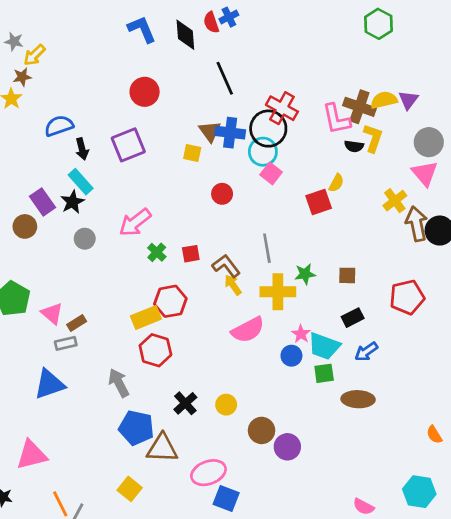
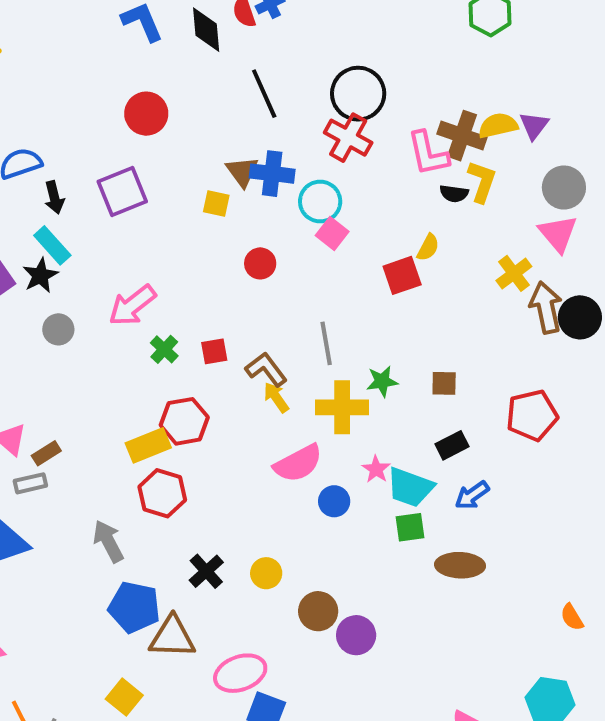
black circle: (268, 129) -> (358, 94), moved
blue circle: (291, 356) -> (334, 501), moved

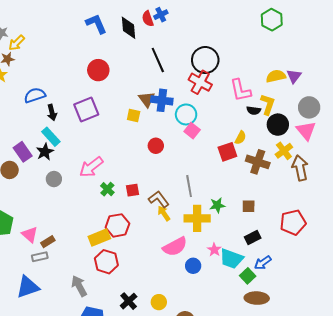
brown cross: (462, 136) -> (258, 162), moved
black circle: (580, 317) -> (278, 125), moved
green square: (410, 527) -> (248, 276), moved, turned -35

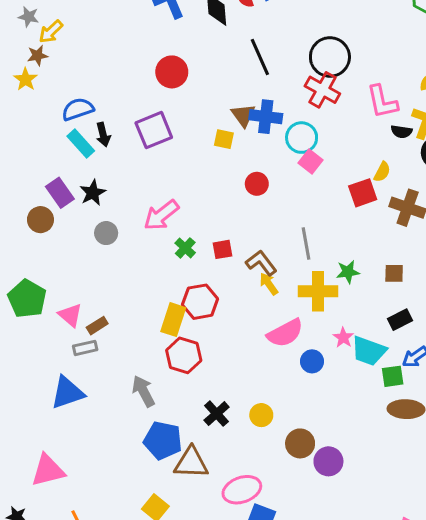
cyan rectangle: (51, 137) -> (81, 144), moved
yellow rectangle: (99, 238) -> (173, 320), turned -50
green square: (248, 276) -> (393, 376), turned 35

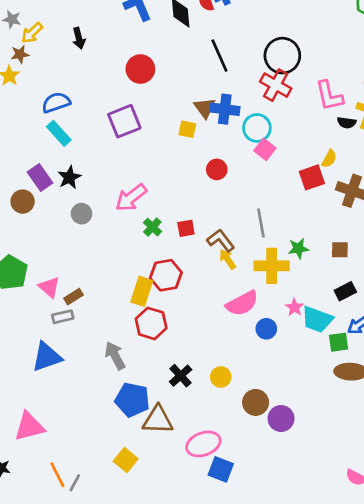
black arrow: (103, 135) -> (79, 38), moved

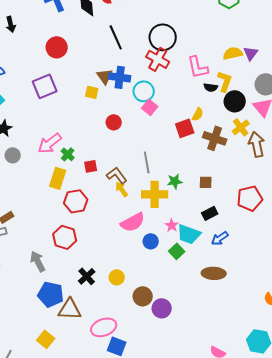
green cross: (152, 227) -> (68, 154), moved
yellow rectangle: (142, 291) -> (58, 178), moved
green square: (339, 342) -> (177, 251), moved, turned -35

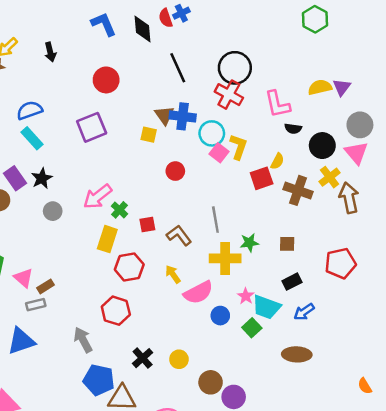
yellow L-shape: (225, 81) -> (238, 147), moved
yellow arrow: (122, 189) -> (173, 274), moved

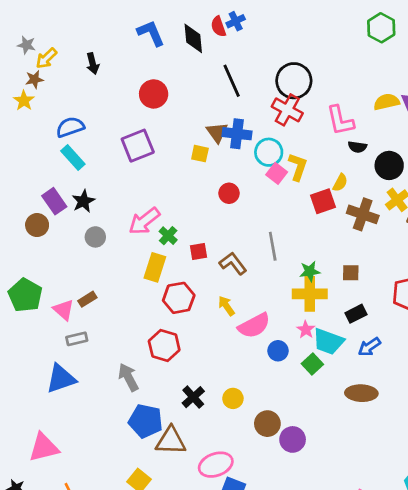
yellow cross: (225, 258) -> (310, 294), moved
brown rectangle: (45, 286) -> (87, 299), moved

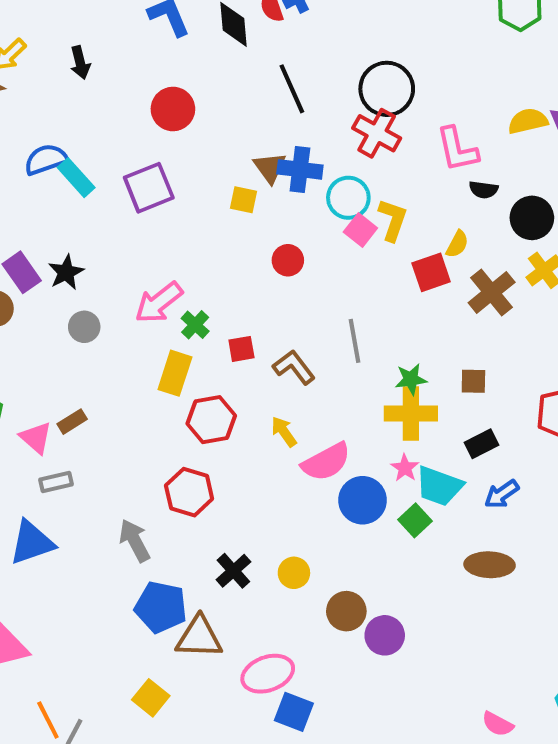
cyan rectangle: (73, 158) -> (76, 178), moved
brown cross: (363, 214) -> (492, 293), turned 32
blue circle: (278, 351) -> (362, 500), size x1.5

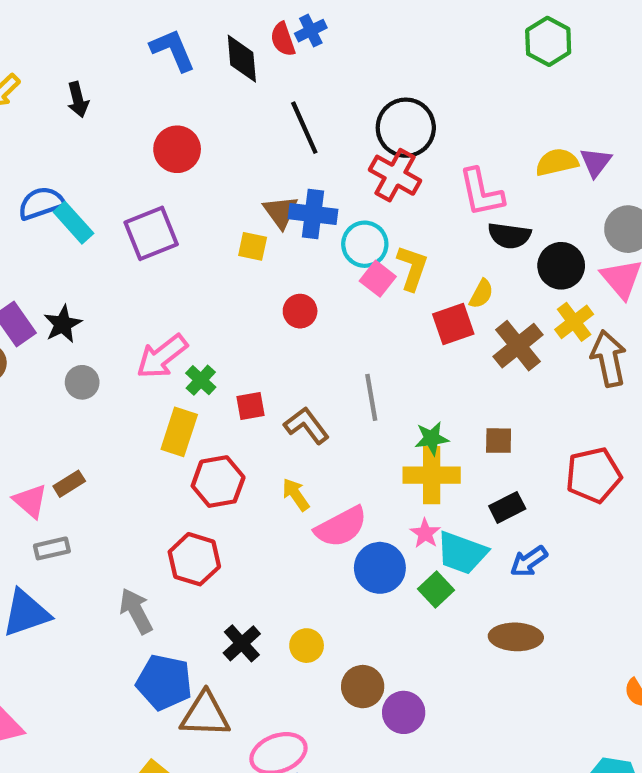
black semicircle: (483, 190) -> (509, 236), size x1.4

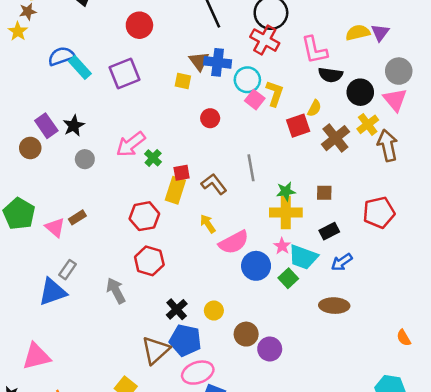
yellow rectangle: (179, 432) -> (175, 190), moved
red hexagon: (218, 482) -> (144, 216), moved
gray rectangle: (52, 548) -> (67, 270), moved, turned -42
blue pentagon: (164, 682) -> (185, 340), moved
brown triangle: (205, 715) -> (156, 350), turned -44

